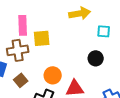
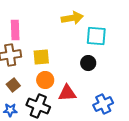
cyan square: (104, 31) -> (96, 36), size x1.5
yellow square: (42, 38) -> (41, 57), moved

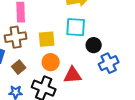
cyan square: (96, 36) -> (76, 27), moved
blue cross: (103, 104) -> (109, 63), moved

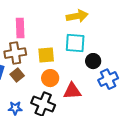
brown square: (19, 67) -> (17, 75), moved

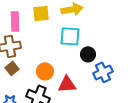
yellow square: (46, 55) -> (41, 13), moved

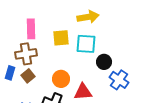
yellow square: (41, 13) -> (61, 38), moved
blue cross: (103, 72) -> (119, 80), turned -30

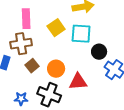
yellow square: (61, 38) -> (56, 28), turned -30
brown square: (28, 76) -> (32, 66), moved

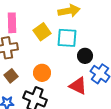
brown square: (32, 66) -> (11, 76), moved
red triangle: (78, 82) -> (78, 86), moved, turned 30

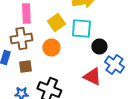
orange circle: (42, 73) -> (51, 48), moved
brown square: (11, 76) -> (25, 66), turned 32

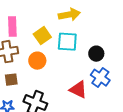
black circle: (99, 46) -> (96, 54), moved

